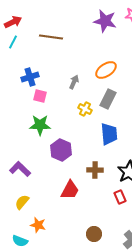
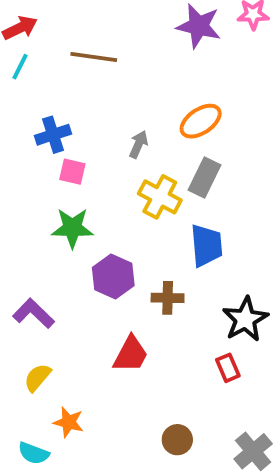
yellow cross: (85, 109) -> (160, 197), size x1.5
brown cross: (95, 170) -> (168, 298), moved

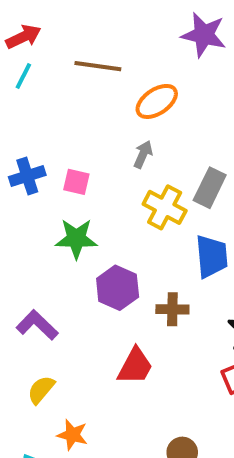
orange ellipse: (201, 121) -> (157, 101), moved
blue cross: (53, 135) -> (27, 176), moved

